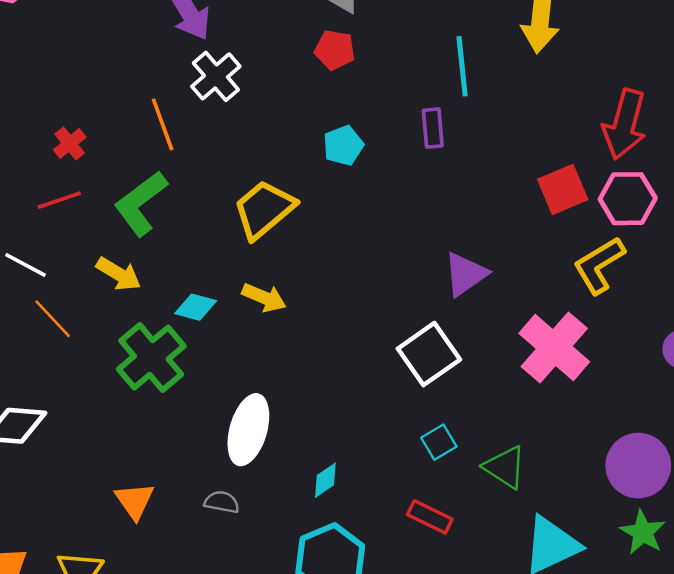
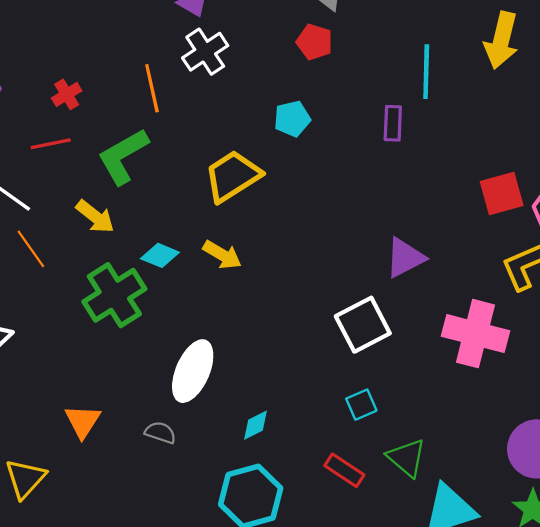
cyan pentagon: (343, 146) -> (292, 119), moved
pink cross: (554, 347) -> (476, 334), turned -34
green triangle: (505, 467) -> (407, 458), moved

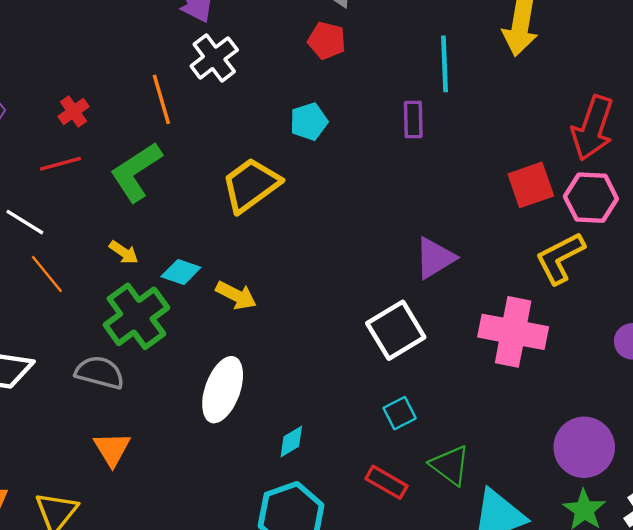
yellow arrow: (95, 217) -> (124, 252), moved, size x0.7
yellow arrow: (222, 255) -> (236, 295), moved
gray semicircle: (160, 433) -> (100, 372), moved, size x1.5

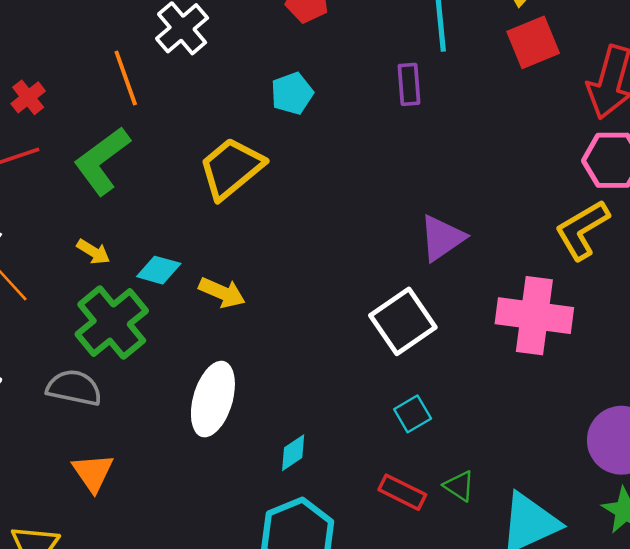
red square: (531, 185) -> (533, 42), moved
green triangle: (450, 465) -> (459, 486), moved, size x0.7

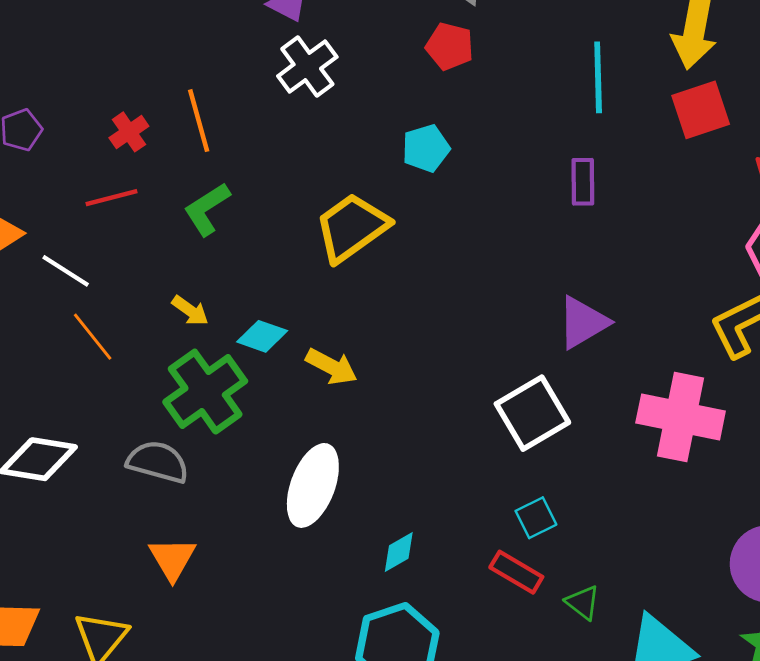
orange line: (126, 78) -> (199, 121), moved
purple rectangle: (409, 84) -> (583, 182), moved
green L-shape: (102, 161) -> (207, 209), size x0.7
red rectangle: (402, 492) -> (516, 572), moved

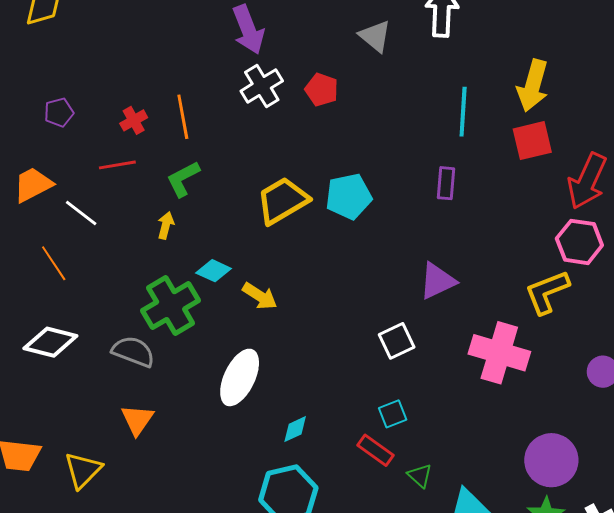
red pentagon: (450, 46) -> (322, 90), moved
cyan pentagon: (426, 148) -> (349, 196), moved, size x1.4
yellow arrow: (190, 311) -> (166, 225), moved, turned -116
orange line: (93, 337) -> (54, 263), moved
white square: (532, 413) -> (397, 341), size x0.7

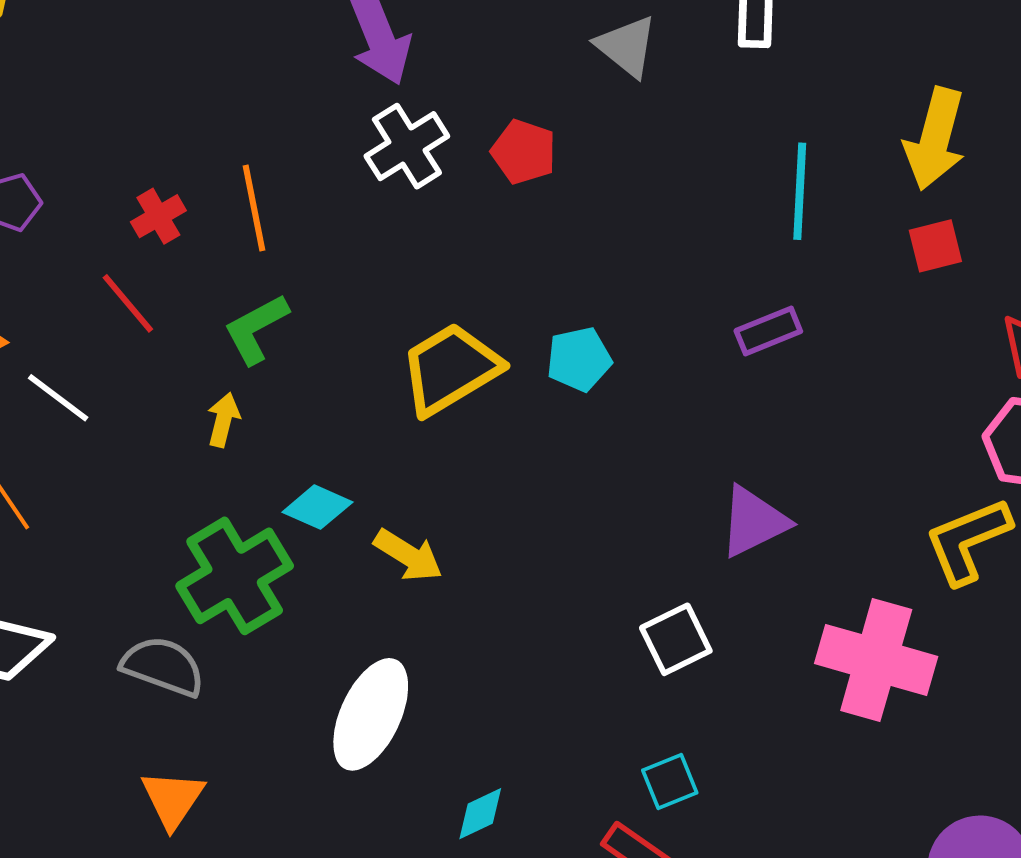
red square: (532, 141) -> (935, 246), size x0.7
red line: (117, 165) -> (128, 303), turned 60
purple rectangle: (446, 183) -> (768, 331), turned 64
cyan pentagon: (349, 196) -> (579, 359), size x0.7

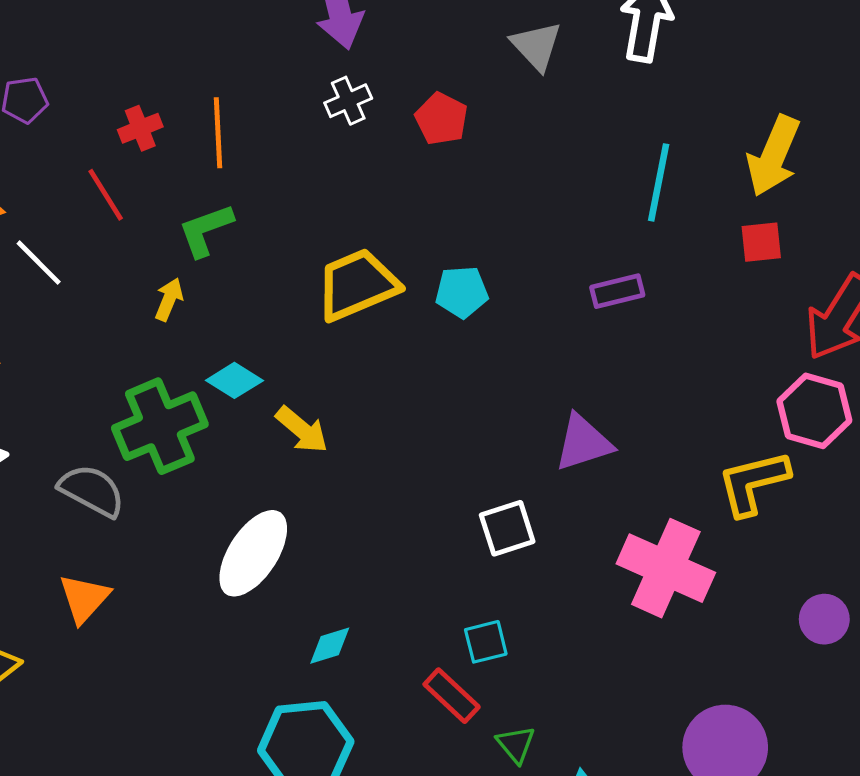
white cross: (407, 146) -> (348, 101), size x0.7

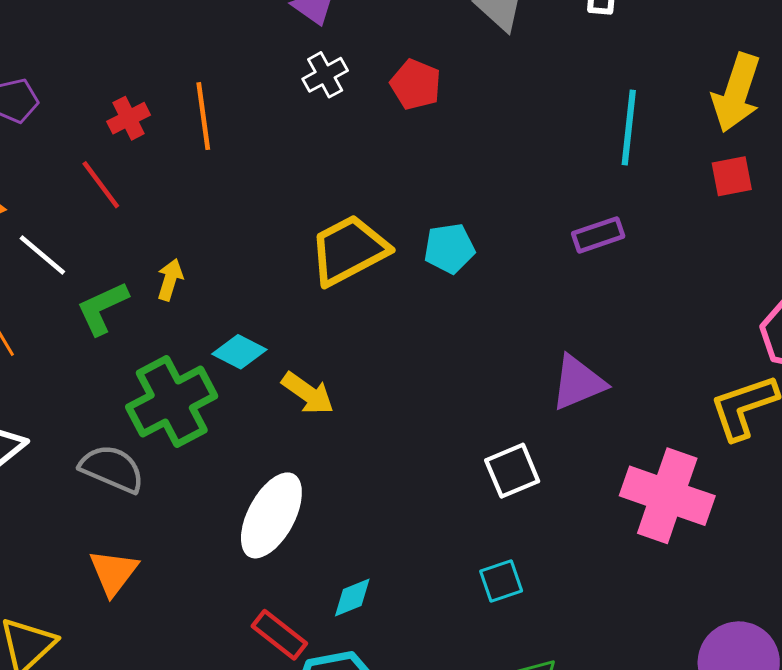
green L-shape: (206, 230) -> (102, 308), moved
red rectangle: (452, 696) -> (279, 635), moved

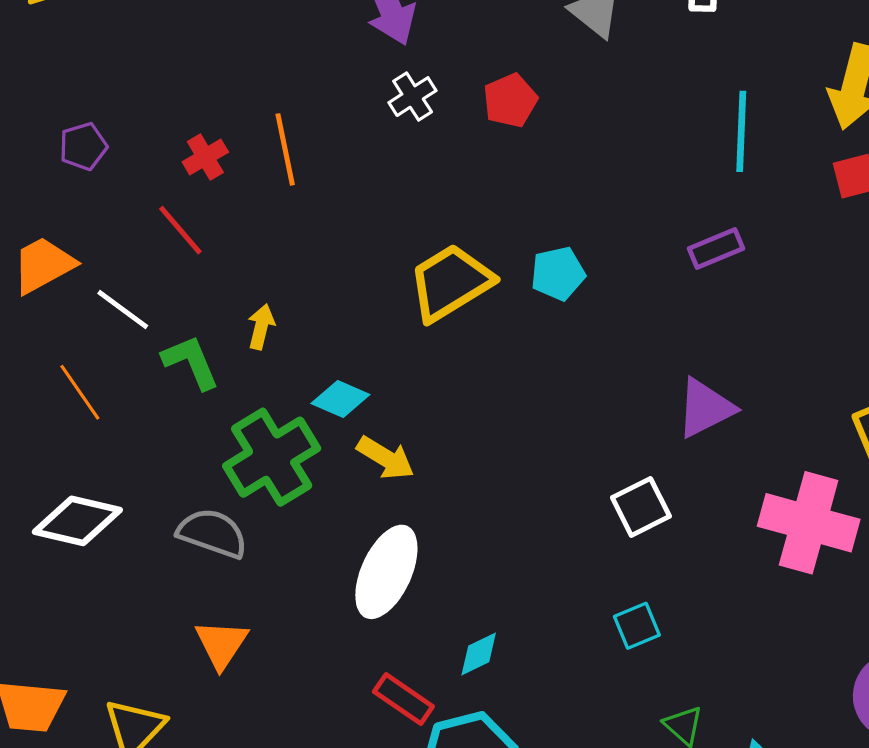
red pentagon: (416, 84) -> (510, 100), turned 30
green L-shape: (102, 308) -> (191, 362), turned 96
yellow arrow: (308, 393) -> (386, 458), moved

